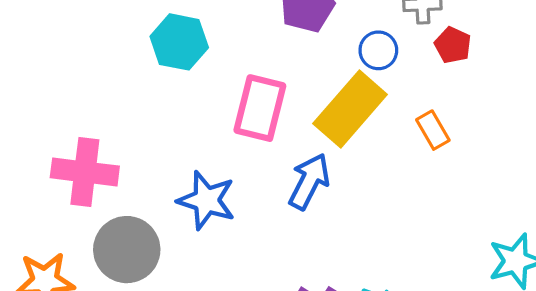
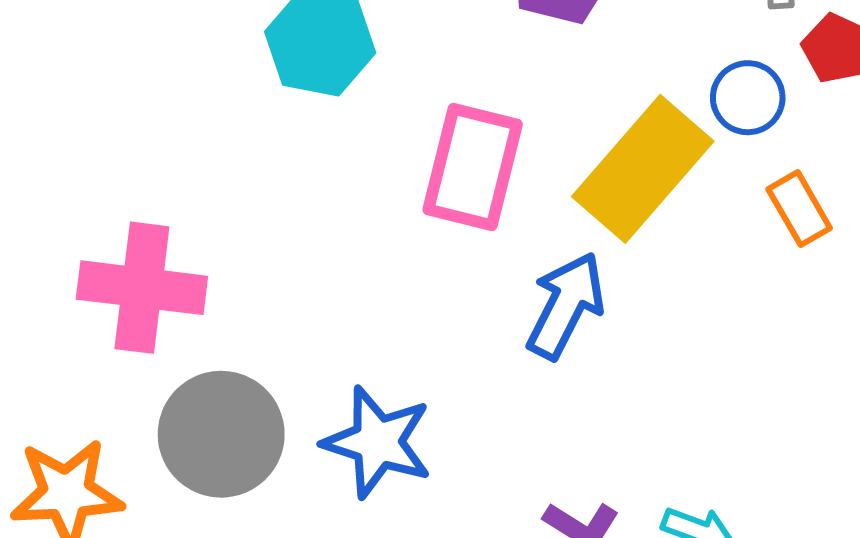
blue circle: (378, 50) -> (748, 98), moved
blue star: (206, 200) -> (378, 442), moved

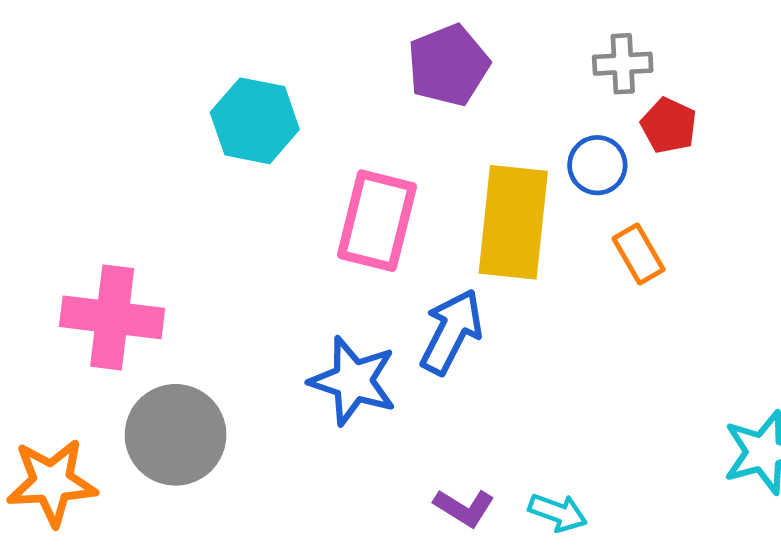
yellow rectangle: (643, 169) -> (513, 222), turned -35
blue star: (378, 442) -> (353, 381), moved

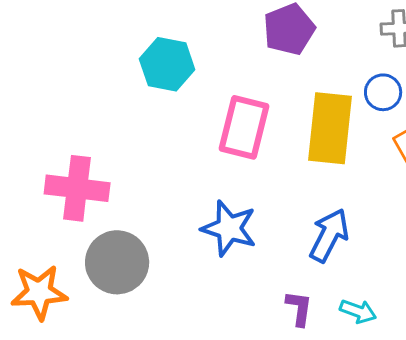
blue arrow: (451, 332) -> (329, 235), moved
purple L-shape: (464, 508) -> (299, 308), turned -114

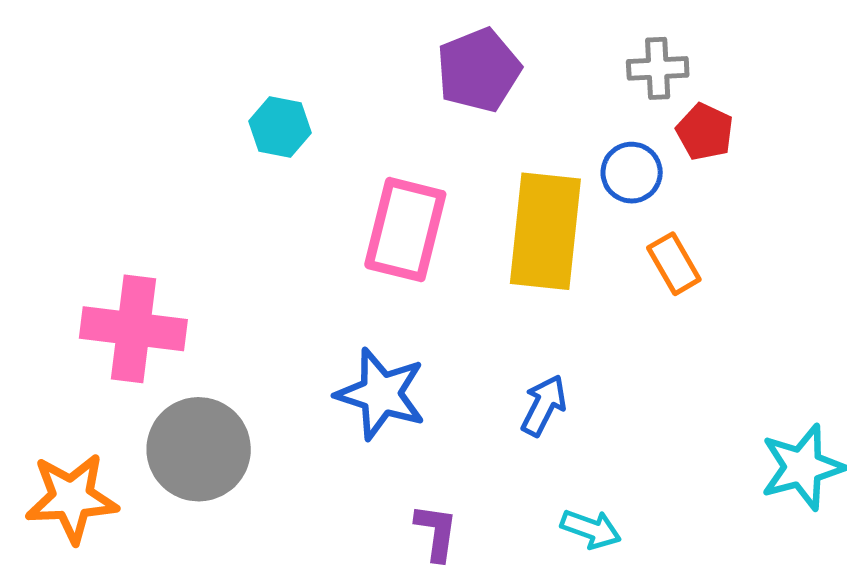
cyan hexagon: (167, 64) -> (280, 127), size x0.7
blue arrow: (329, 235) -> (544, 405), size x0.7
purple L-shape: (299, 308) -> (436, 532), moved

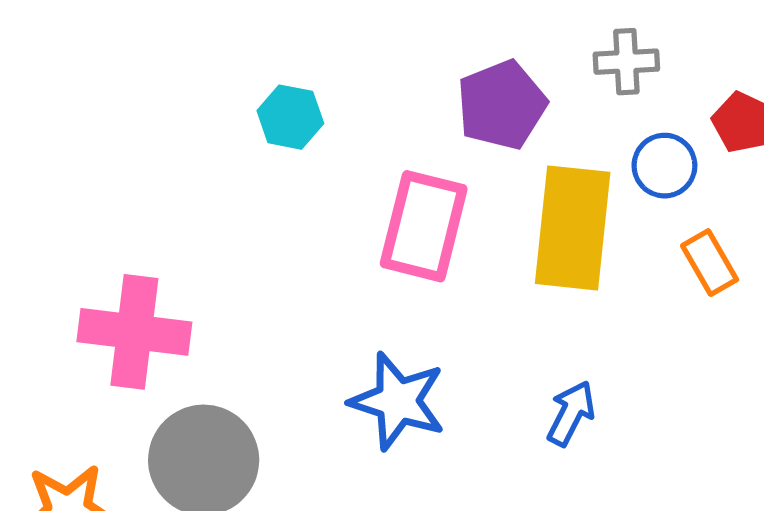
gray cross: (658, 68) -> (626, 62), moved
purple pentagon: (479, 70) -> (502, 105), moved

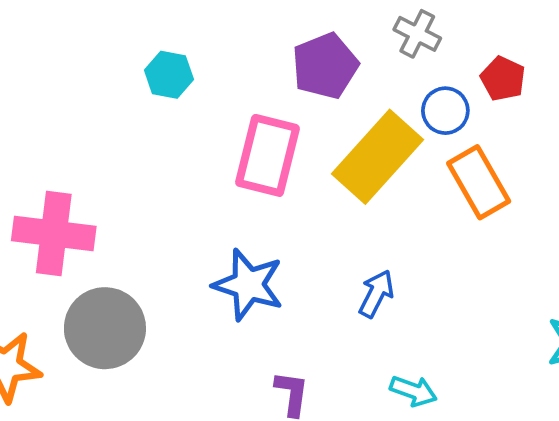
gray cross: (626, 62) -> (417, 34), turned 30
yellow rectangle: (573, 228) -> (378, 157), turned 36
orange rectangle: (710, 263) -> (479, 182), size x1.5

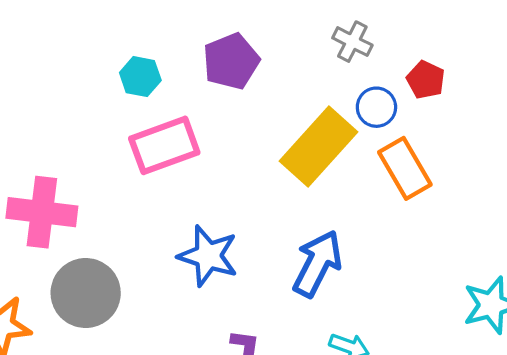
purple pentagon: (325, 66) -> (231, 61), moved
pink rectangle: (267, 155) -> (164, 145), moved, turned 56
blue arrow: (376, 294) -> (317, 263), size x1.6

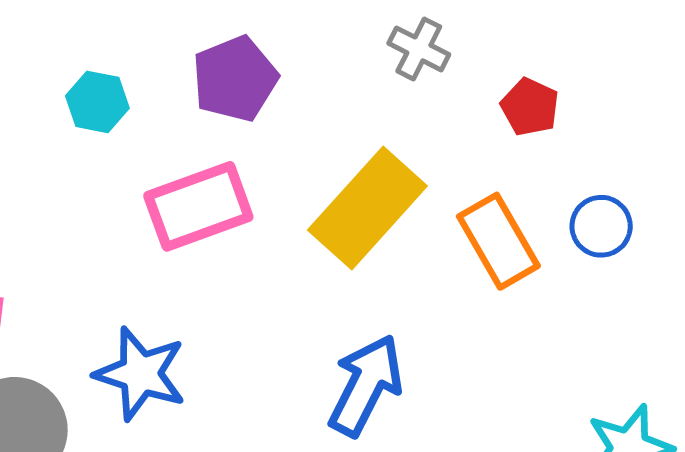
blue circle: (376, 107) -> (601, 226), moved
pink rectangle: (164, 145) -> (198, 206), moved
blue star: (208, 256) -> (140, 374), moved

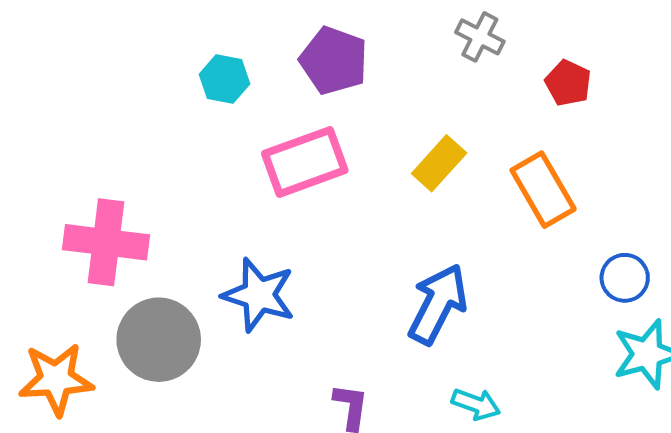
purple pentagon: (235, 79) -> (334, 61), turned -30
yellow rectangle: (367, 208) -> (439, 163), size x0.6
blue circle: (601, 226) -> (625, 278), moved

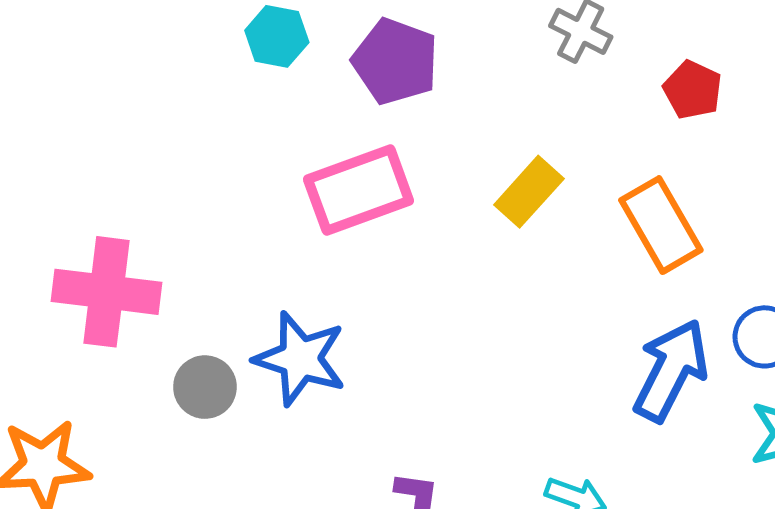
cyan hexagon: (225, 79) -> (277, 36), moved
blue arrow: (438, 304) -> (671, 370), moved
gray circle: (159, 340) -> (205, 387), moved, size x0.6

